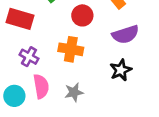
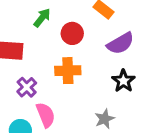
purple cross: (29, 57) -> (27, 87), turned 30
gray star: (74, 92) -> (105, 119), moved

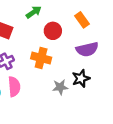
gray star: (105, 119) -> (60, 87), moved

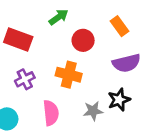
pink semicircle: (14, 87) -> (51, 113), moved

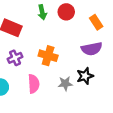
green arrow: (59, 17) -> (42, 12), turned 112
orange rectangle: (119, 26) -> (96, 22), moved
red circle: (83, 40) -> (66, 12), moved

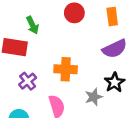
green arrow: (42, 12) -> (33, 25), moved
orange rectangle: (96, 22) -> (112, 17), turned 40

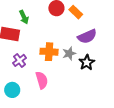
orange rectangle: (112, 17) -> (76, 12), moved, turned -40
gray star: (94, 97) -> (69, 53), moved

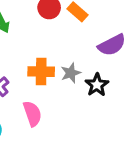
purple semicircle: (87, 36) -> (112, 45), moved

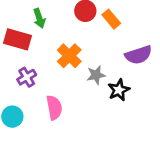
orange cross: (41, 72) -> (69, 56), moved, turned 35

